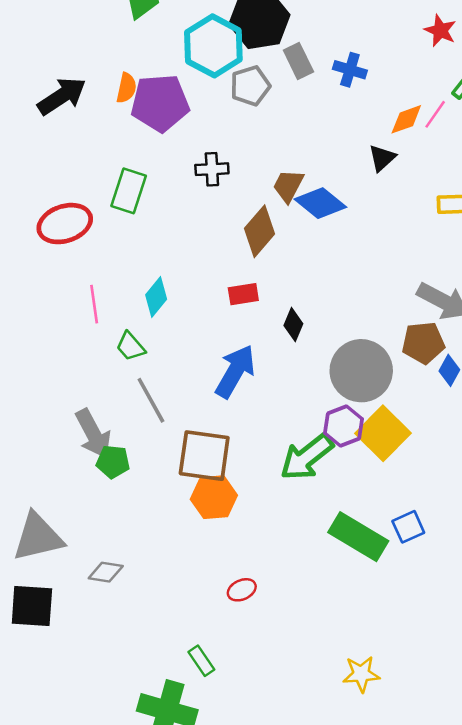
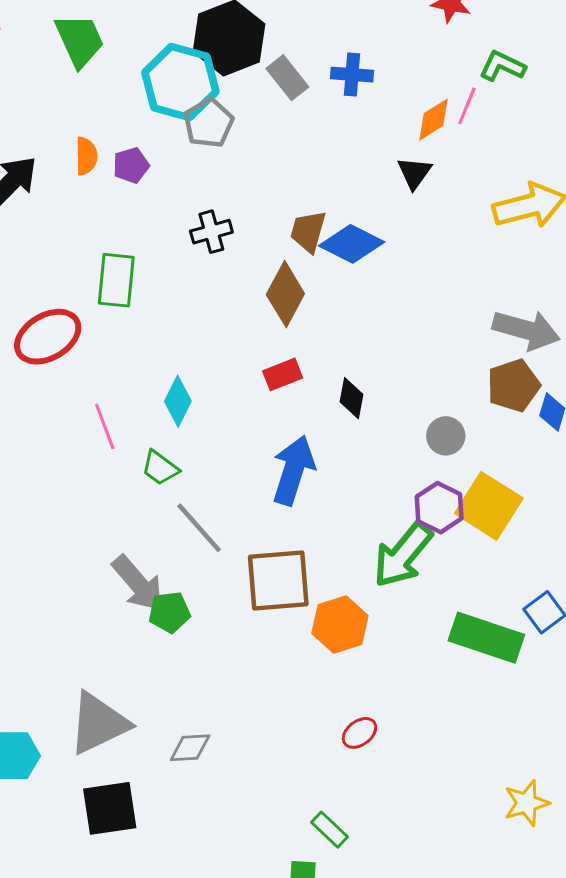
gray pentagon: (250, 86) -> (209, 123), moved
purple pentagon: (160, 103) -> (131, 165), size x0.5
gray circle: (361, 371) -> (446, 436), size x0.5
orange hexagon: (214, 497) -> (340, 624), moved

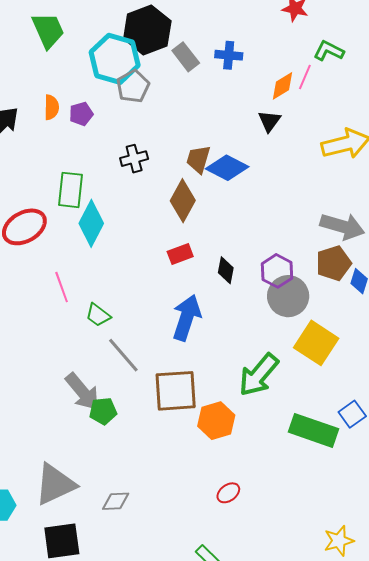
cyan diamond: (178, 401) -> (91, 223), moved, size x1.4
gray circle: (446, 436) -> (288, 296), size x1.6
purple hexagon: (439, 508) -> (277, 271), moved

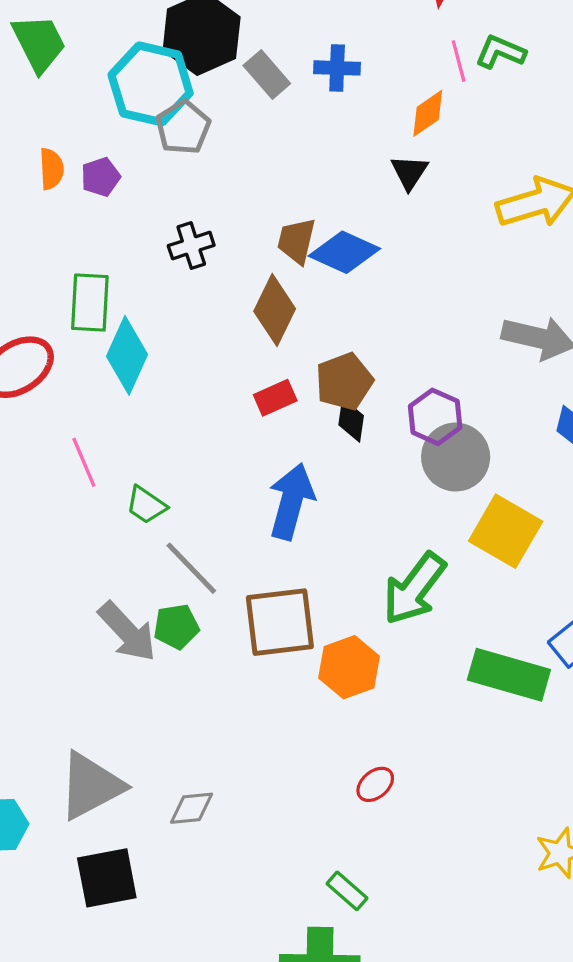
pink line: (305, 77) -> (459, 61), moved, turned -35
brown pentagon: (334, 263) -> (344, 381), moved
green pentagon: (103, 411) -> (176, 627), moved

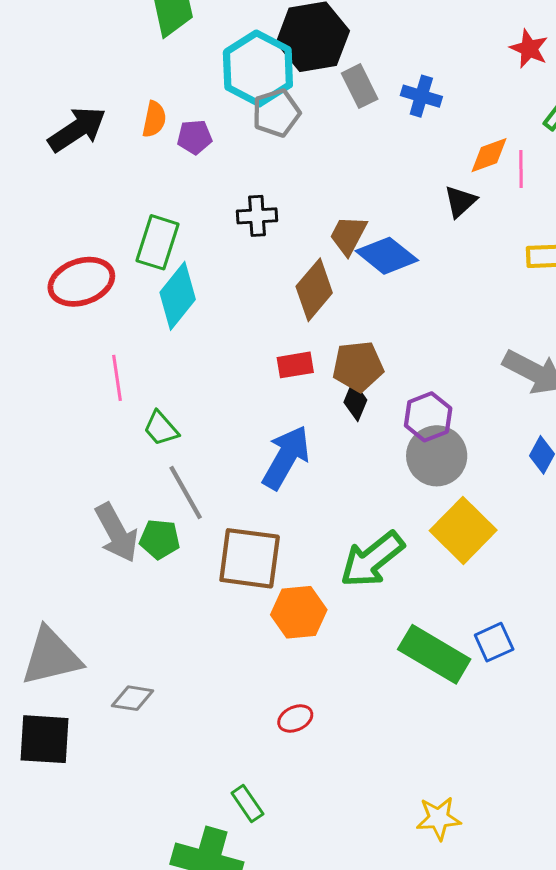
pink line: (459, 61) -> (521, 169), moved

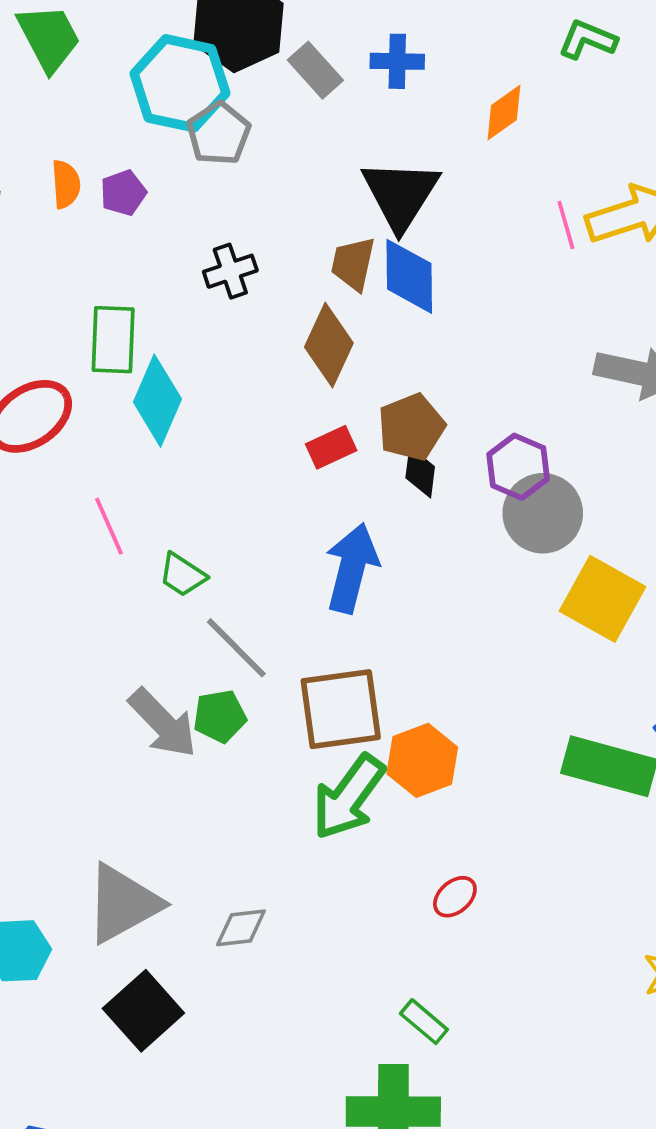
pink line: (521, 169) -> (566, 225), moved
black triangle: (460, 201) -> (400, 194), moved, size x1.8
blue diamond: (387, 256) -> (409, 276), turned 66
green arrow: (372, 559) -> (349, 797), moved
black square: (45, 739) -> (143, 1011), turned -30

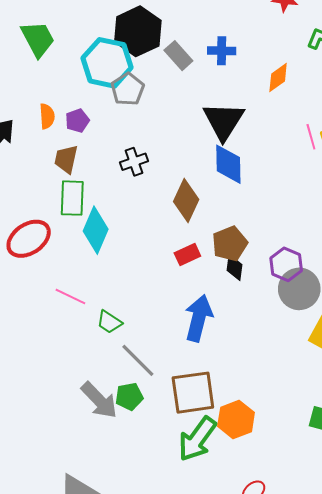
brown trapezoid: (353, 264) -> (66, 159), moved
pink line: (109, 526) -> (70, 296), turned -40

